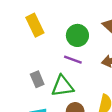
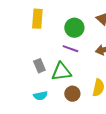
yellow rectangle: (35, 25) -> (37, 19), turned 30

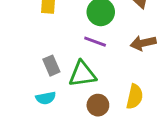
cyan semicircle: (40, 96) -> (46, 98), moved

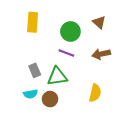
brown circle: (98, 105) -> (50, 99), moved

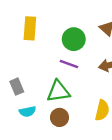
gray rectangle: (35, 70) -> (17, 87), moved
brown circle: (50, 99) -> (59, 117), moved

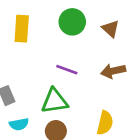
green circle: (74, 39) -> (72, 22), moved

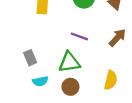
brown arrow: (113, 71) -> (117, 38), turned 144

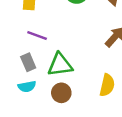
purple line: (79, 36) -> (37, 36), moved
gray rectangle: (30, 58) -> (28, 62), moved

